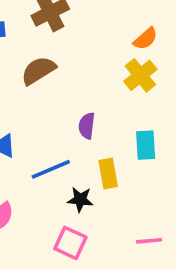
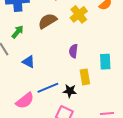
yellow cross: (140, 75) -> (79, 14), moved
blue line: (51, 169) -> (48, 88), moved

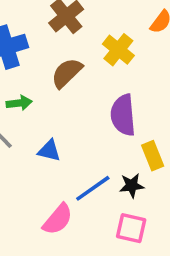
green arrow: (18, 32) -> (19, 103), turned 56
purple semicircle: (73, 51) -> (123, 115), size x1.6

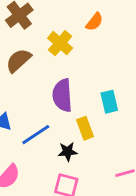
blue line: (93, 188) -> (36, 135), moved

